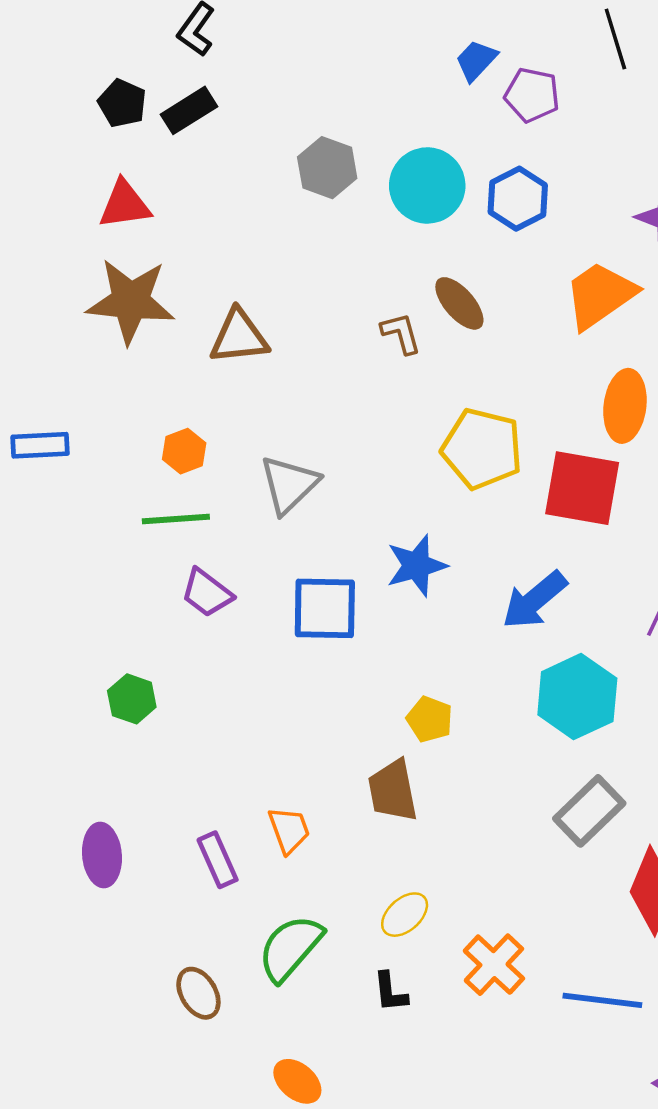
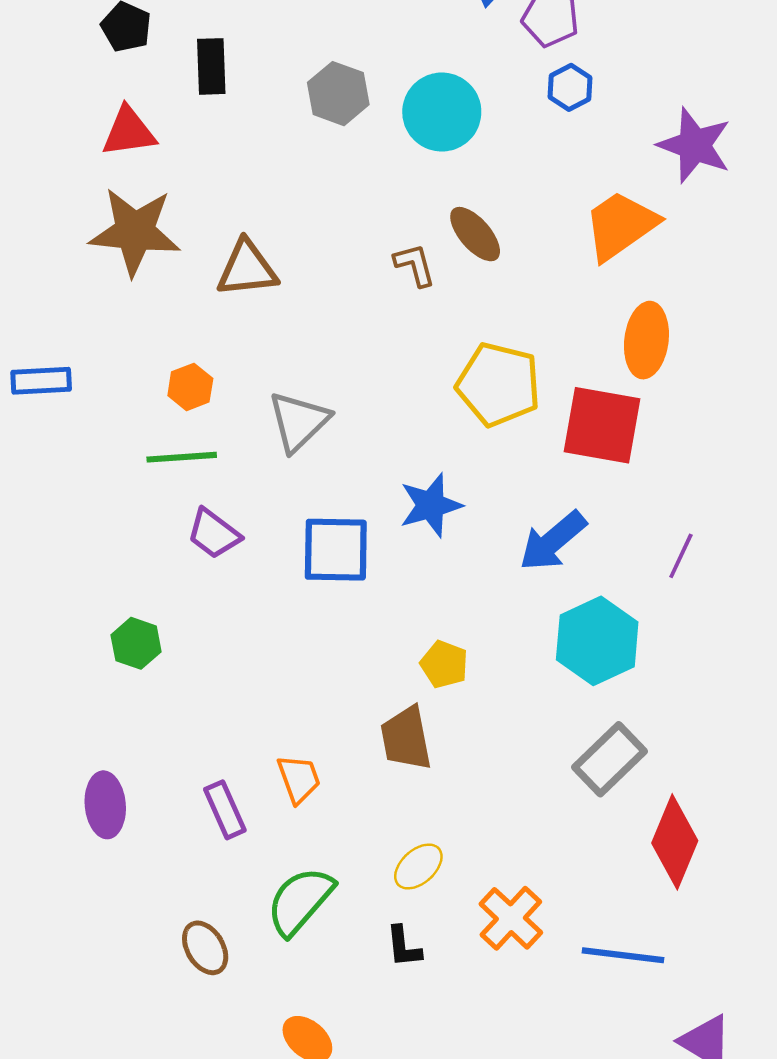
black rectangle: (189, 110) -> (211, 66), moved, turned -60
blue hexagon: (518, 199) -> (570, 87), moved, size x0.7

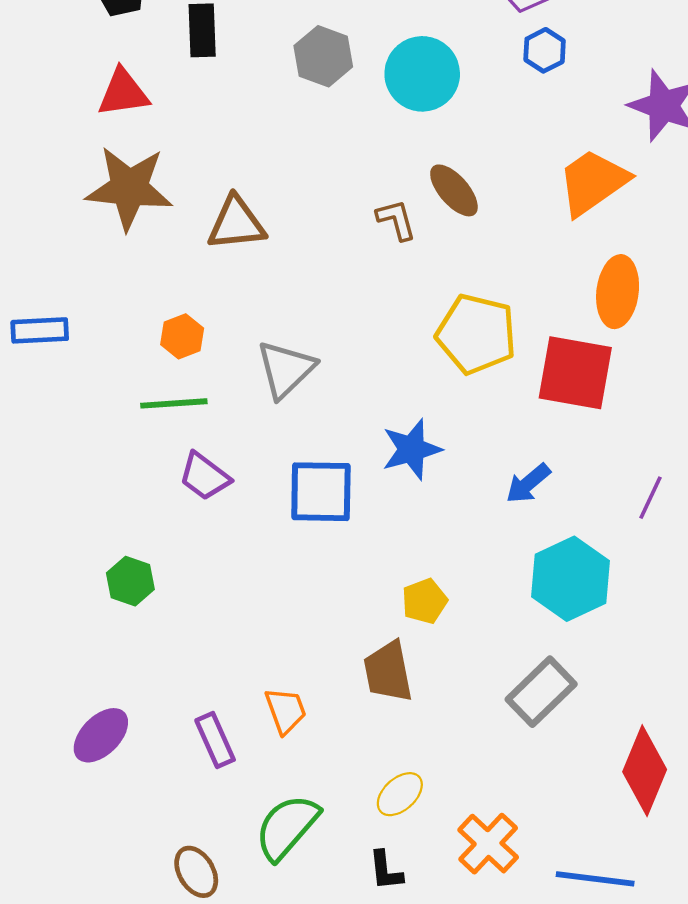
blue arrow: (553, 541) -> (528, 483), size x0.7
yellow pentagon: (444, 664) -> (425, 601), turned 30
gray rectangle: (609, 759) -> (541, 692), moved
purple ellipse: (105, 805) -> (101, 735), turned 50

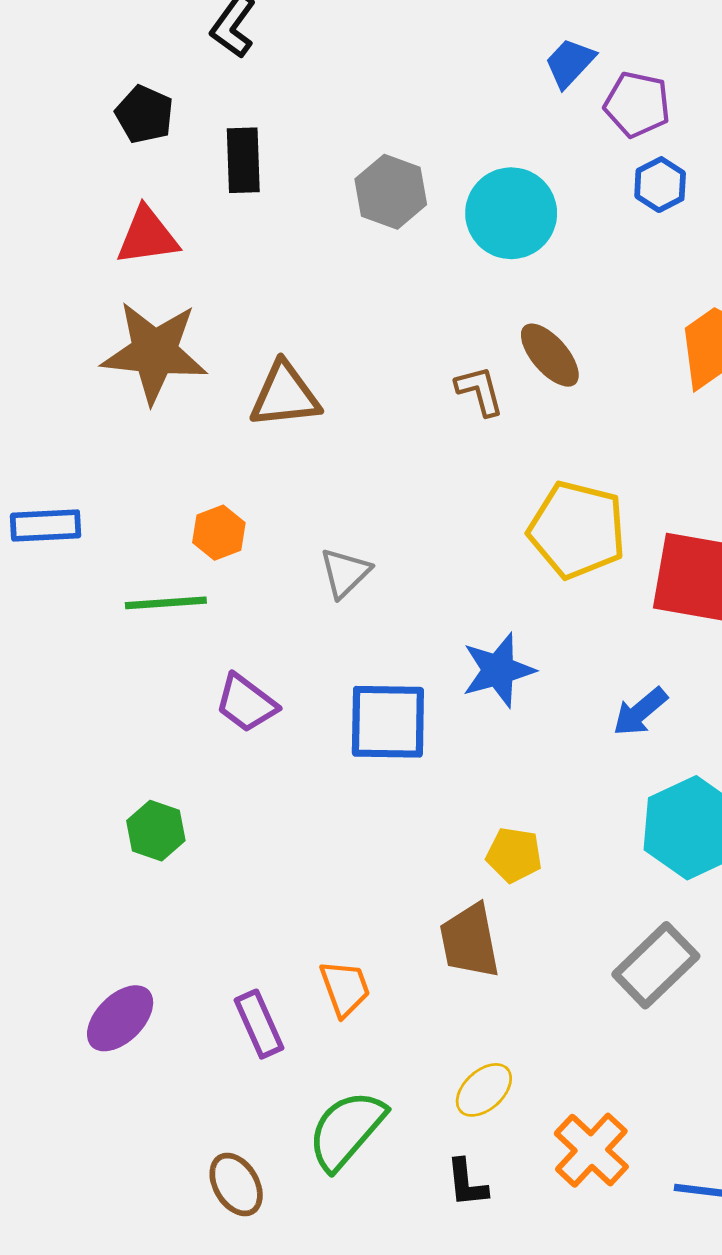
gray triangle: (286, 369) -> (345, 573), size x0.7
green line: (174, 403) -> (166, 603), moved
yellow pentagon: (425, 601) -> (514, 855), turned 30

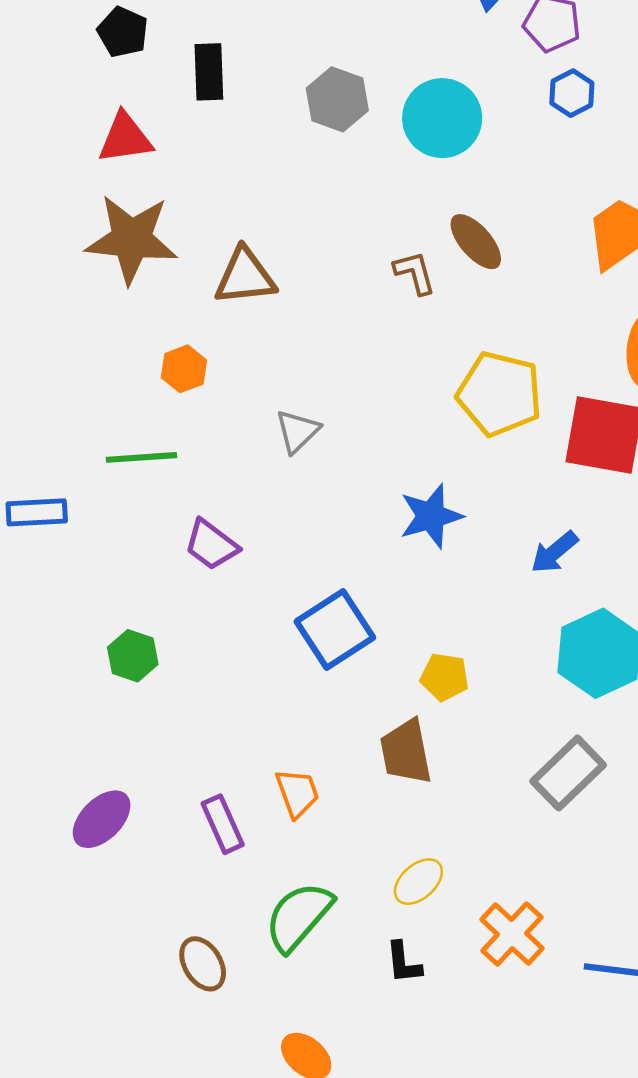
blue rectangle: (46, 526) -> (37, 512), moved
orange hexagon: (219, 533) -> (184, 369), moved
blue square: (388, 722) -> (335, 630), moved, turned -34

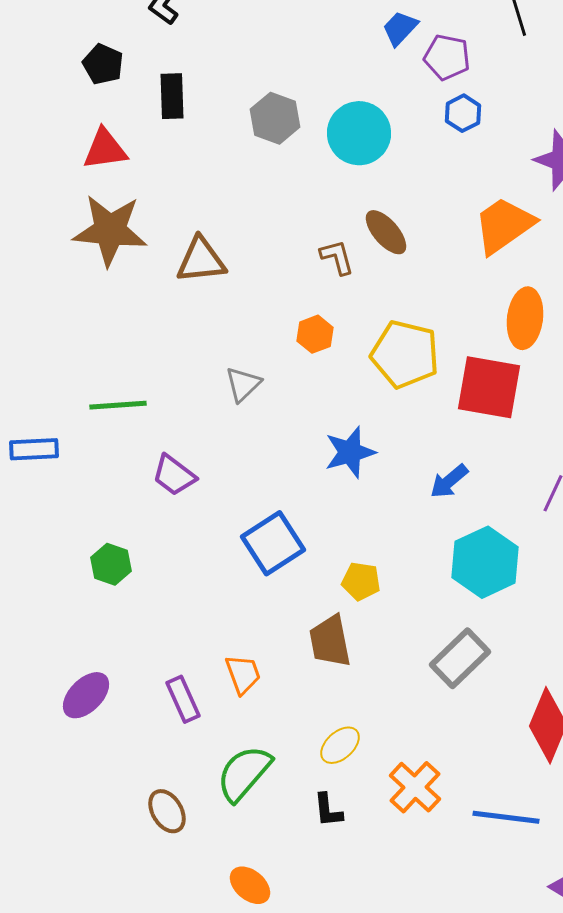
orange hexagon: (184, 369) -> (315, 334), moved

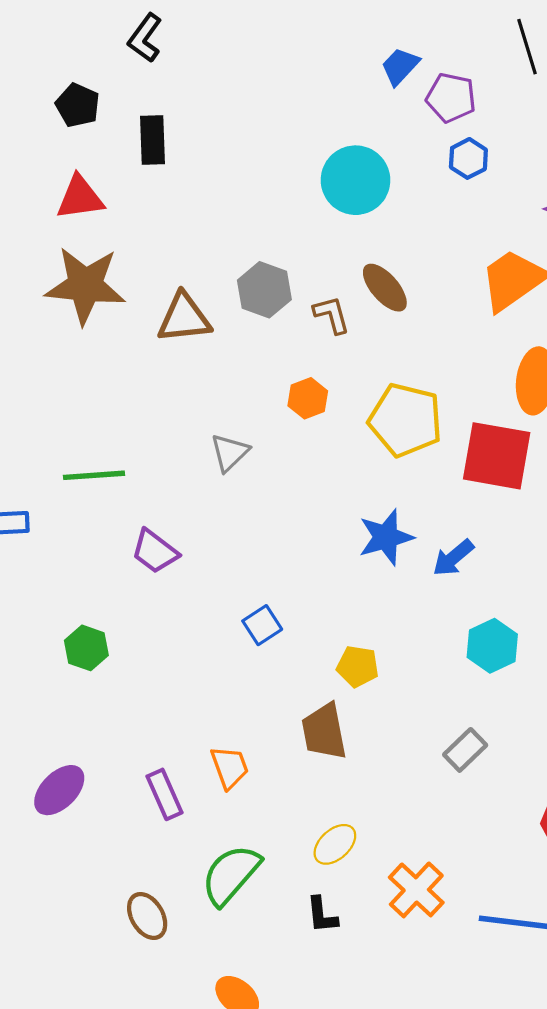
gray hexagon: (275, 118) -> (264, 290), moved
blue star: (350, 452) -> (386, 537), moved
blue square: (273, 543) -> (262, 625), size x0.6
cyan hexagon: (485, 562) -> (492, 646), size x0.7
gray rectangle: (460, 658) -> (465, 750), size x0.7

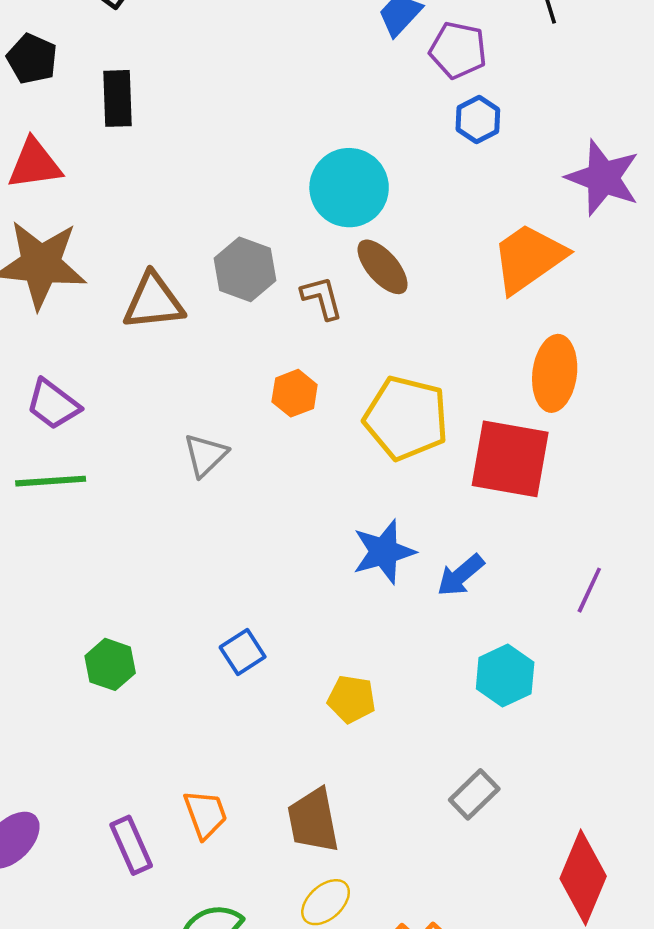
cyan circle: (356, 180) -> (349, 188), moved
purple trapezoid: (155, 551) -> (53, 404), moved
green hexagon: (86, 648) -> (110, 664), moved
brown trapezoid: (324, 731) -> (313, 820), moved

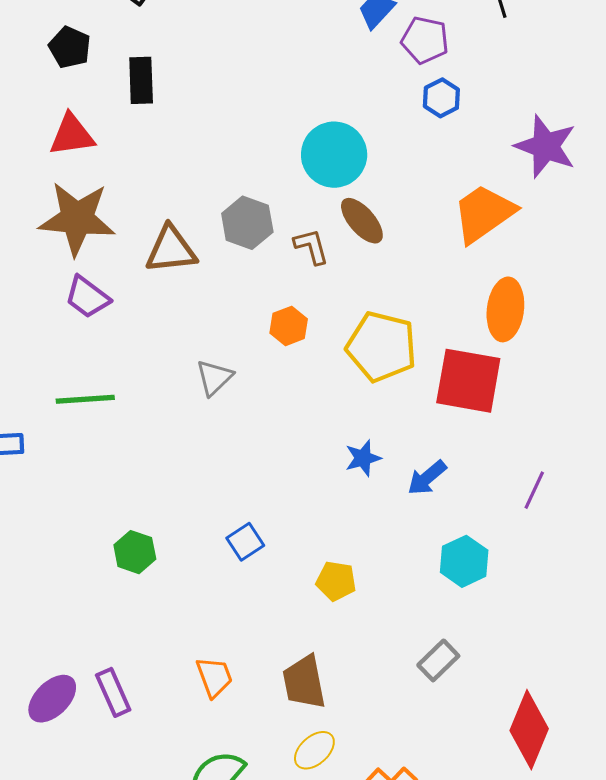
purple trapezoid: (53, 404) -> (87, 297), moved
blue star: (384, 552) -> (363, 458), size x0.7
purple rectangle: (131, 845) -> (113, 692), moved

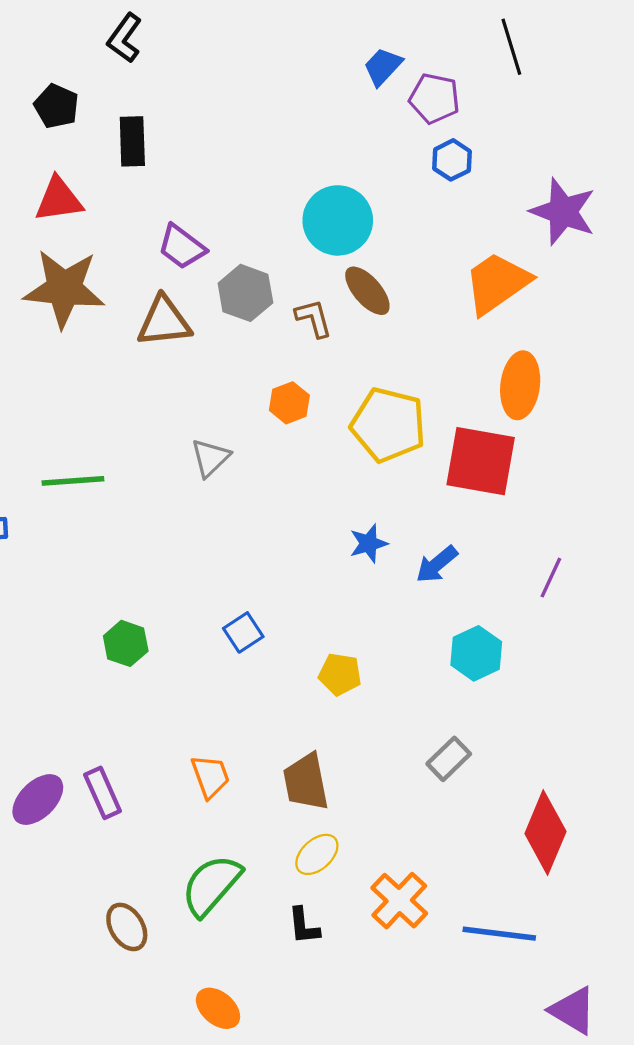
purple trapezoid: (87, 297) -> (182, 247), moved

